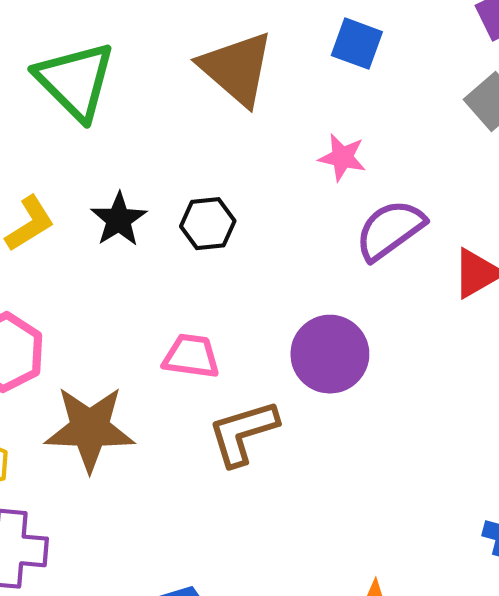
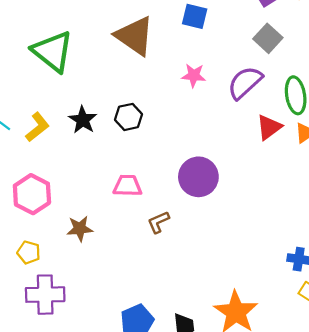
purple semicircle: (390, 230) -> (245, 83), moved
brown star: (90, 429) -> (80, 229), size x0.6
brown L-shape: (243, 433) -> (158, 222), size x0.6

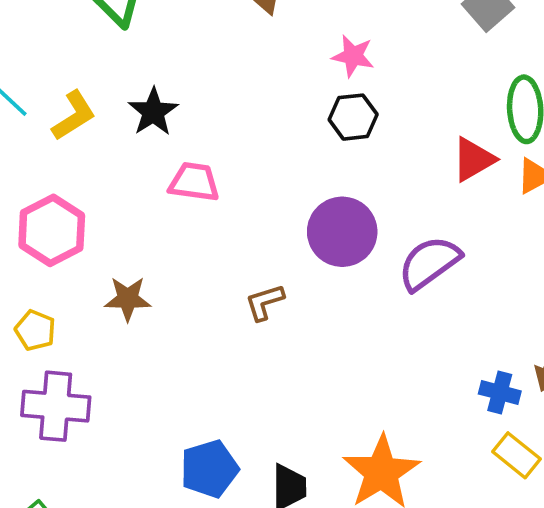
purple semicircle: (245, 83) -> (429, 263), moved
black hexagon: (129, 117) -> (353, 117), moved
pink trapezoid: (128, 186) -> (194, 182), moved

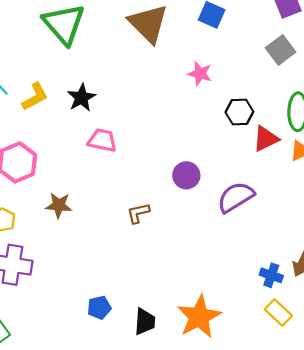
black hexagon: (353, 117) -> (239, 112), moved
purple circle: (342, 232) -> (186, 175), size x0.7
blue pentagon: (209, 469) -> (99, 308), size x0.7

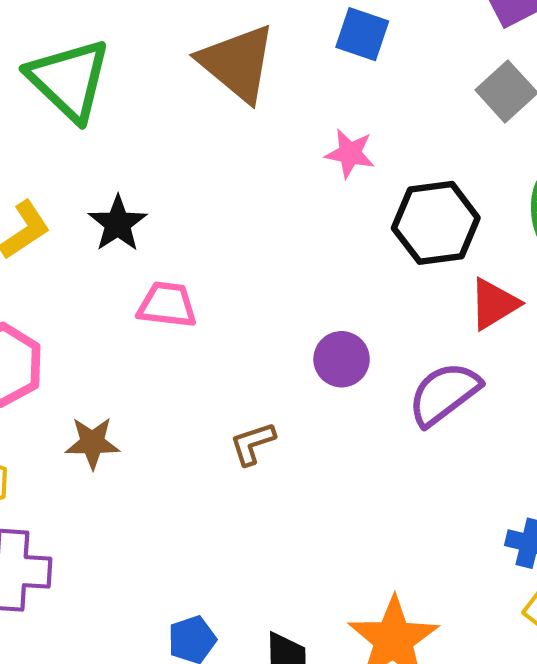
black hexagon: (239, 112) -> (436, 223), size x1.5
red triangle: (266, 139) -> (494, 304), moved

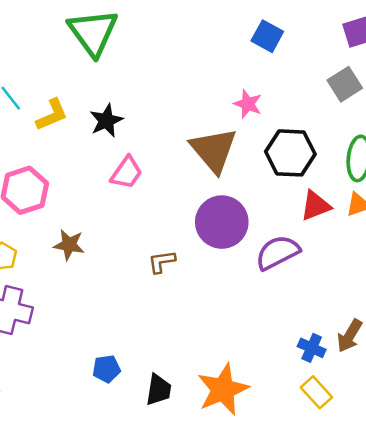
brown triangle: (237, 63) -> (214, 150), moved
pink trapezoid: (167, 305) -> (127, 173), turned 108
purple circle: (342, 359) -> (222, 222), size x1.6

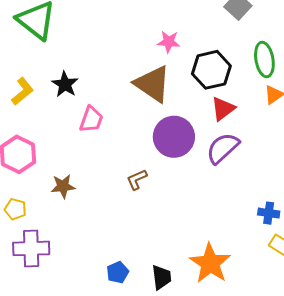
red triangle: (316, 206) -> (223, 109), moved

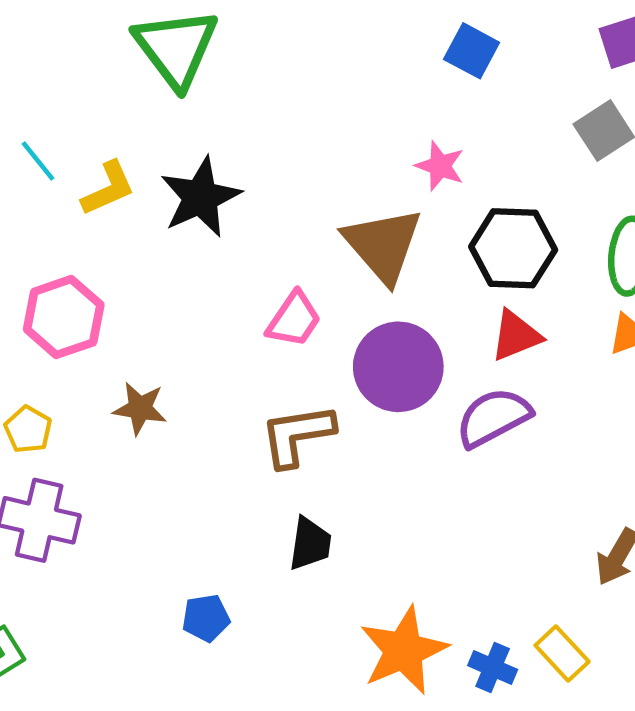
black star: (65, 84) -> (200, 197), size x1.4
pink trapezoid: (91, 119) -> (294, 319), moved
brown L-shape: (137, 179) -> (297, 435), size x1.6
blue cross: (269, 213) -> (493, 668), moved
black trapezoid: (161, 277) -> (310, 544), moved

